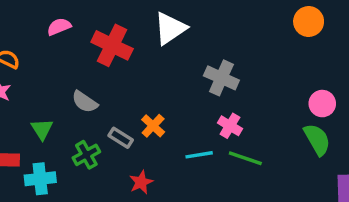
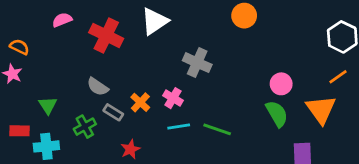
orange circle: (309, 22) -> (244, 16), moved
gray semicircle: (85, 102) -> (98, 87), moved
pink cross: (230, 126) -> (173, 98), moved

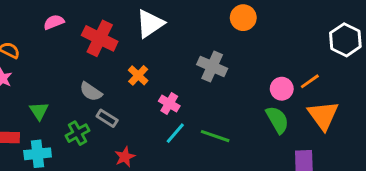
gray cross: (197, 63) -> (212, 66), moved
orange line: (338, 77) -> (310, 81), moved
orange cross: (140, 102) -> (138, 75), moved
cyan line: (179, 127) -> (175, 133), turned -40

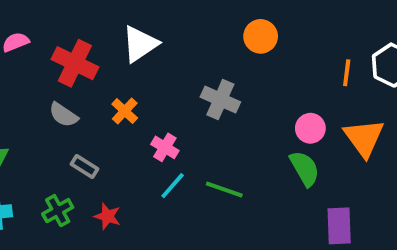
orange line: (310, 81) -> (347, 73), moved, turned -48
gray semicircle: (91, 92) -> (63, 115), moved
orange triangle: (323, 115) -> (364, 138), moved
green cross: (77, 133) -> (58, 211), moved
red star: (125, 157) -> (107, 216), turned -30

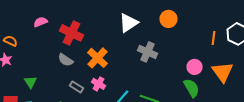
white triangle: (140, 44) -> (128, 23), moved
orange cross: (125, 111) -> (98, 58), size x1.5
pink cross: (165, 147) -> (98, 84), moved

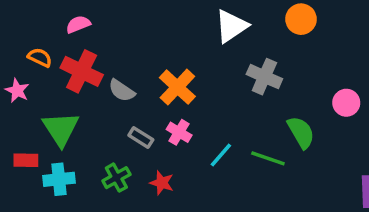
red cross: (72, 33) -> (82, 71), moved
orange semicircle: (10, 41) -> (40, 57), moved
green triangle: (30, 82) -> (61, 129), size x1.6
green semicircle: (192, 88) -> (301, 132), moved

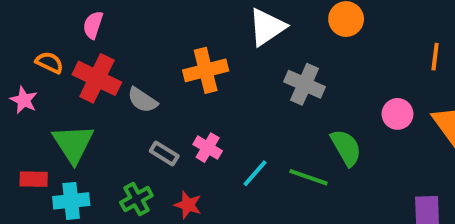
pink semicircle: (78, 24) -> (93, 25), turned -50
orange cross: (177, 87) -> (206, 70), moved, turned 33

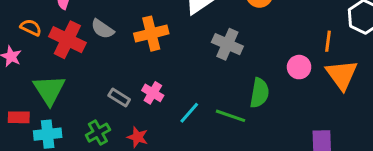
orange line: (435, 57) -> (328, 41), moved
gray semicircle: (142, 100) -> (102, 29), moved
green semicircle: (346, 148) -> (259, 93), turned 40

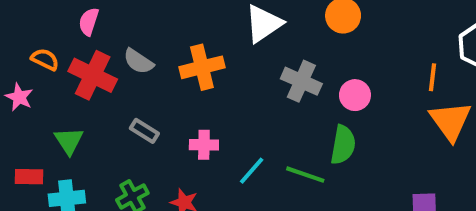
pink circle: (299, 67) -> (355, 95), moved
green triangle: (49, 90) -> (69, 141), size x0.7
pink cross: (153, 93) -> (204, 145), turned -30
gray rectangle: (119, 98) -> (144, 131), moved

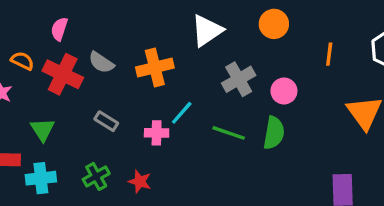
orange line: (432, 77) -> (329, 54), moved
gray cross: (301, 81) -> (239, 79), turned 36
cyan line: (252, 171) -> (182, 113), moved
green line: (305, 175) -> (229, 133), moved

